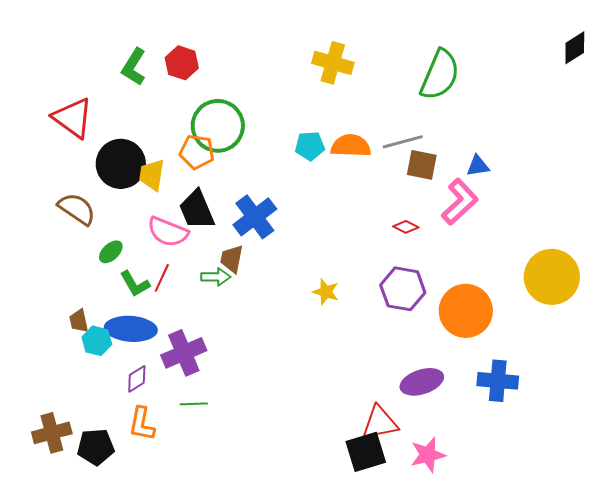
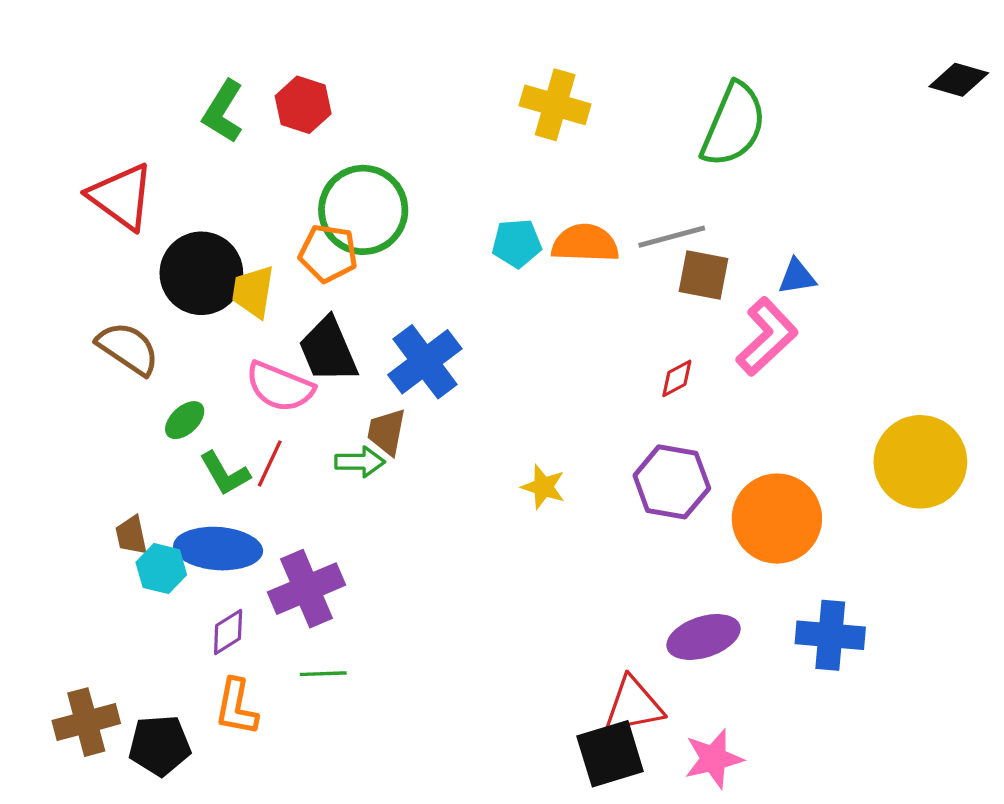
black diamond: (575, 48) -> (959, 80), turned 48
red diamond: (406, 227) -> (677, 378), turned -55

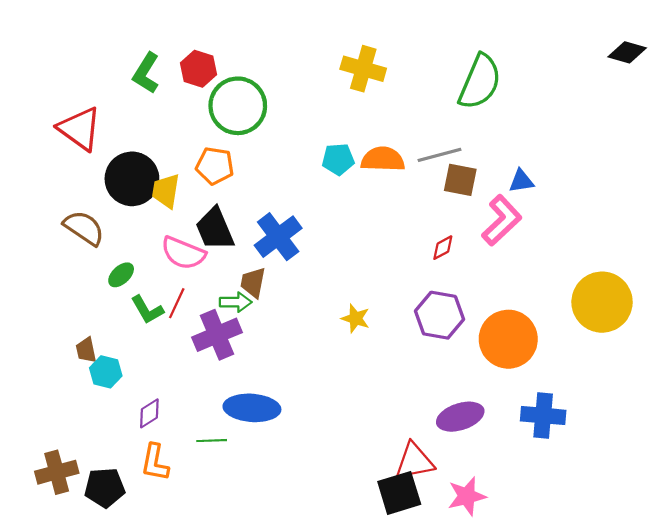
green circle: (363, 210) -> (238, 106), moved
blue ellipse: (218, 549) -> (252, 408), moved
purple cross: (306, 589) -> (217, 335), moved

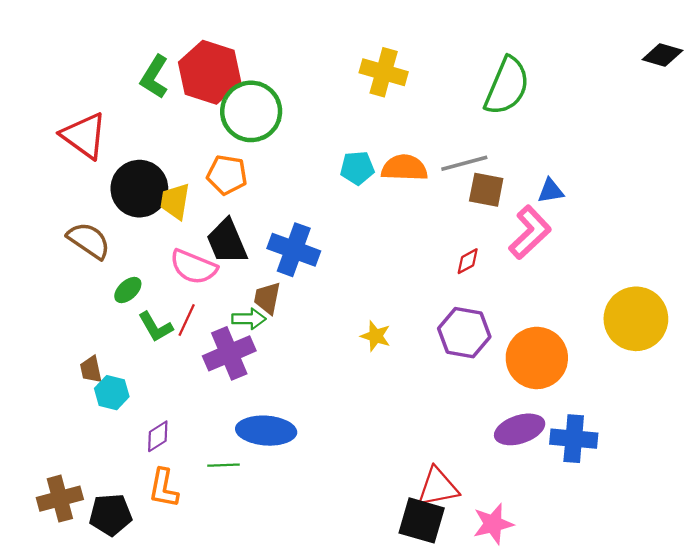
red hexagon: (198, 69) -> (210, 72), size x1.6
blue cross: (278, 237) -> (294, 250), turned -33
purple ellipse: (460, 417) -> (520, 429), moved
black square: (399, 493) -> (422, 520), turned 33

